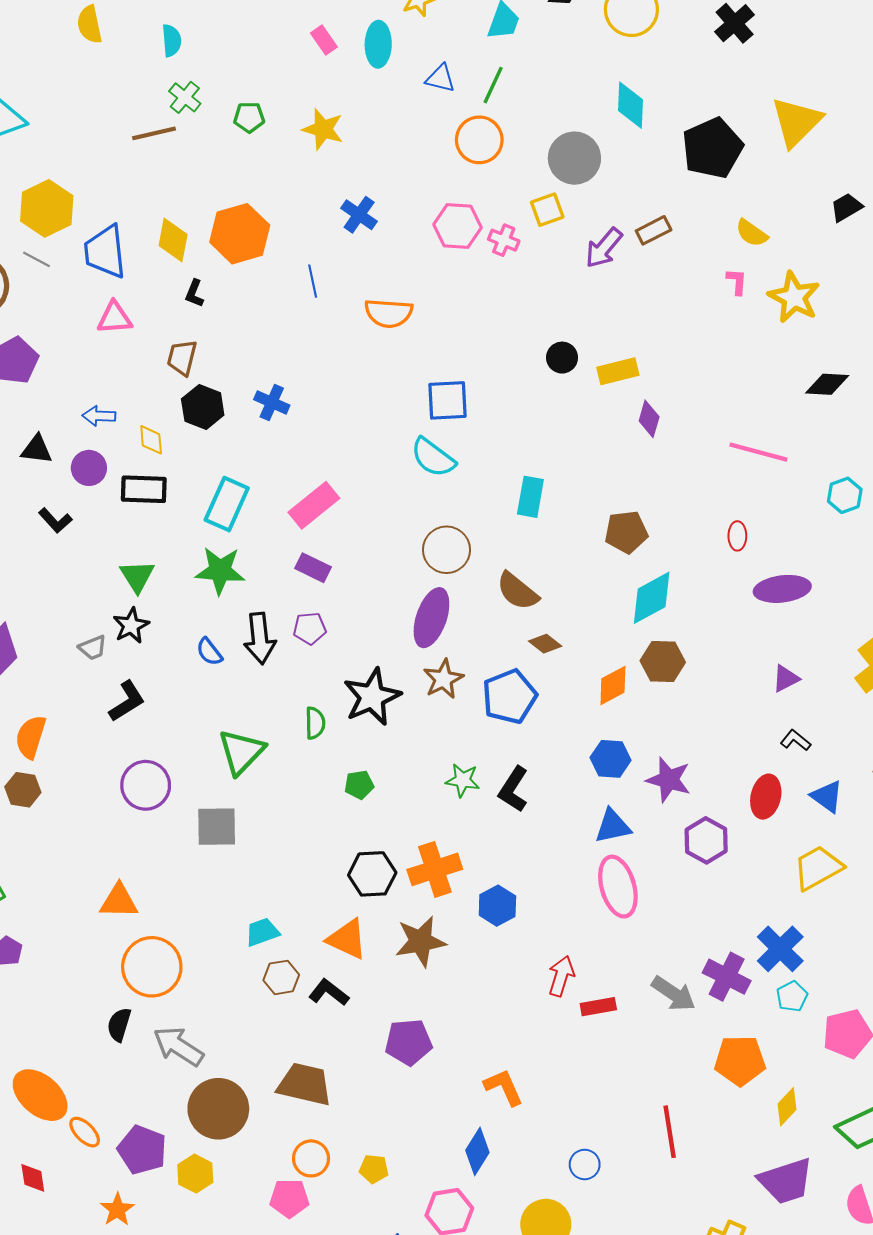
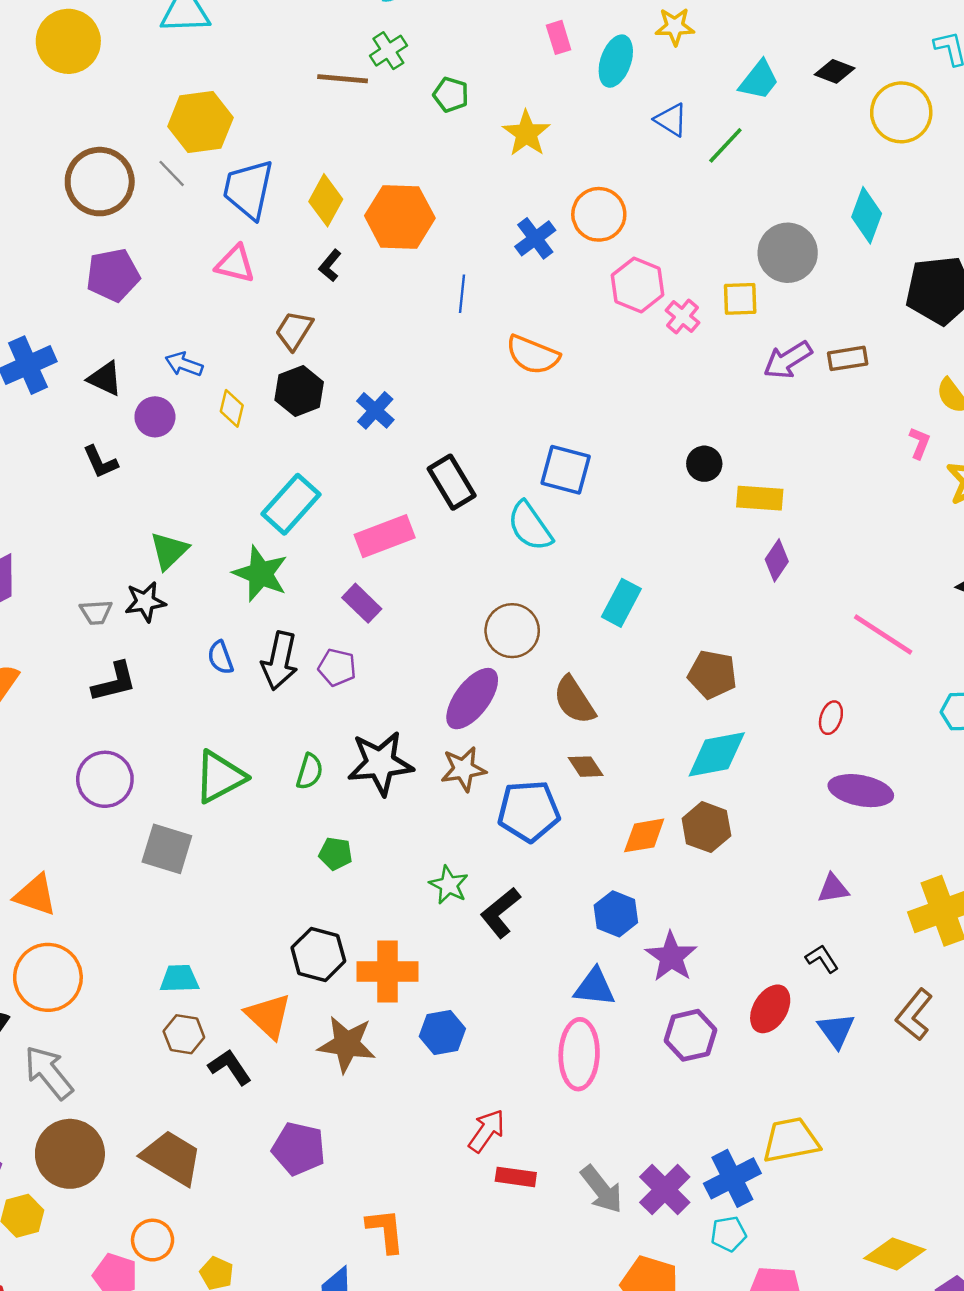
orange circle: (479, 140) -> (599, 214), moved
black rectangle: (144, 489) -> (452, 482), moved, turned 39
yellow trapezoid: (818, 868) -> (791, 1140), moved

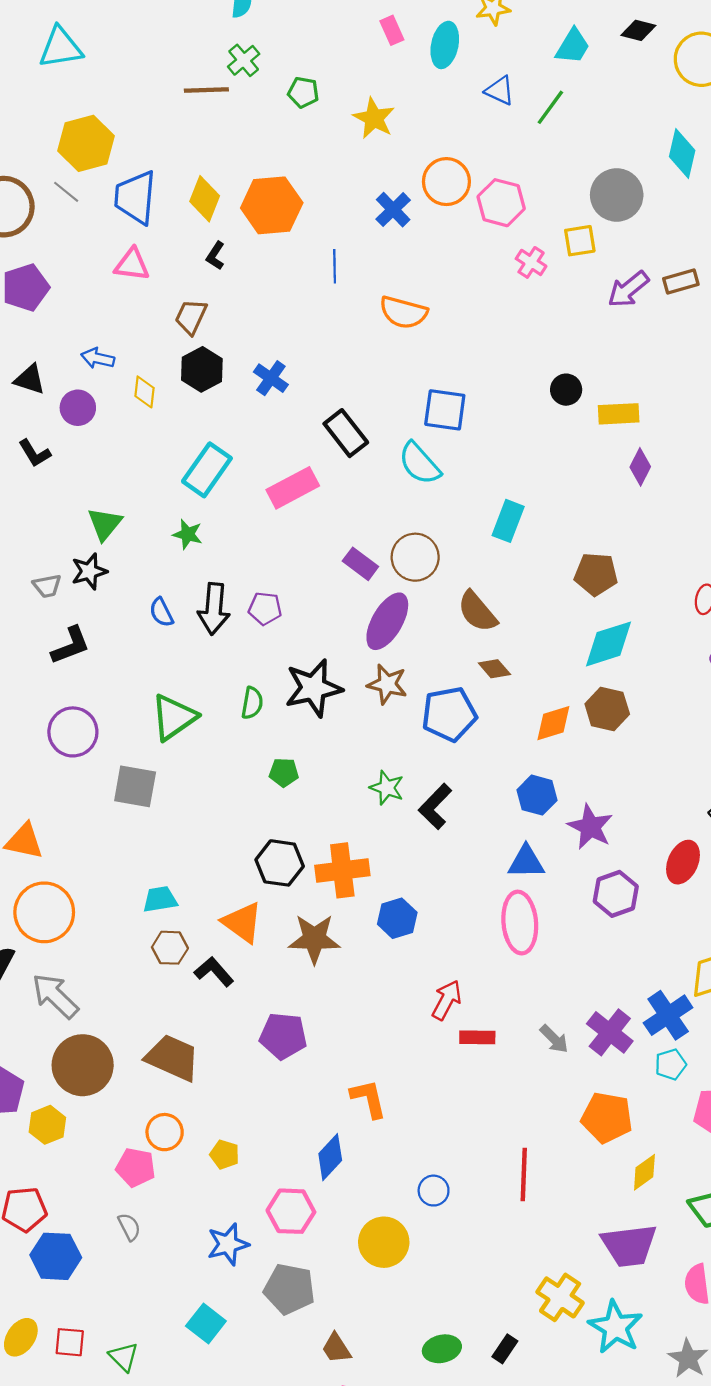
pink hexagon: (638, 285) -> (501, 203), moved
green star: (260, 574) -> (188, 534), size x0.6
purple rectangle: (362, 603) -> (360, 564), moved
brown star: (463, 769) -> (387, 684), turned 30
gray arrow: (602, 1189) -> (554, 1039), size x0.7

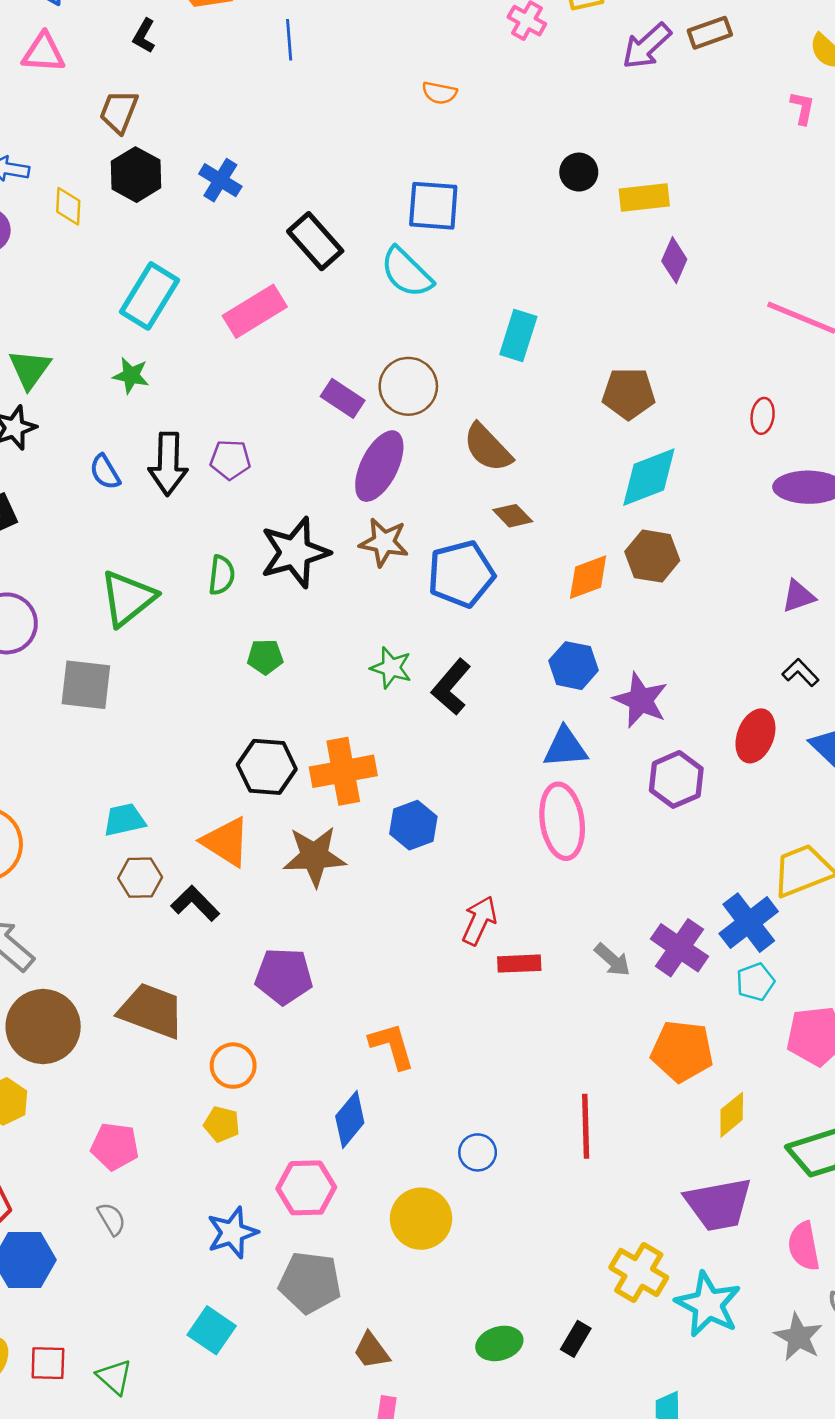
orange semicircle: (403, 312) -> (439, 93), moved, size x0.6
orange circle: (165, 1132) -> (233, 1066), moved

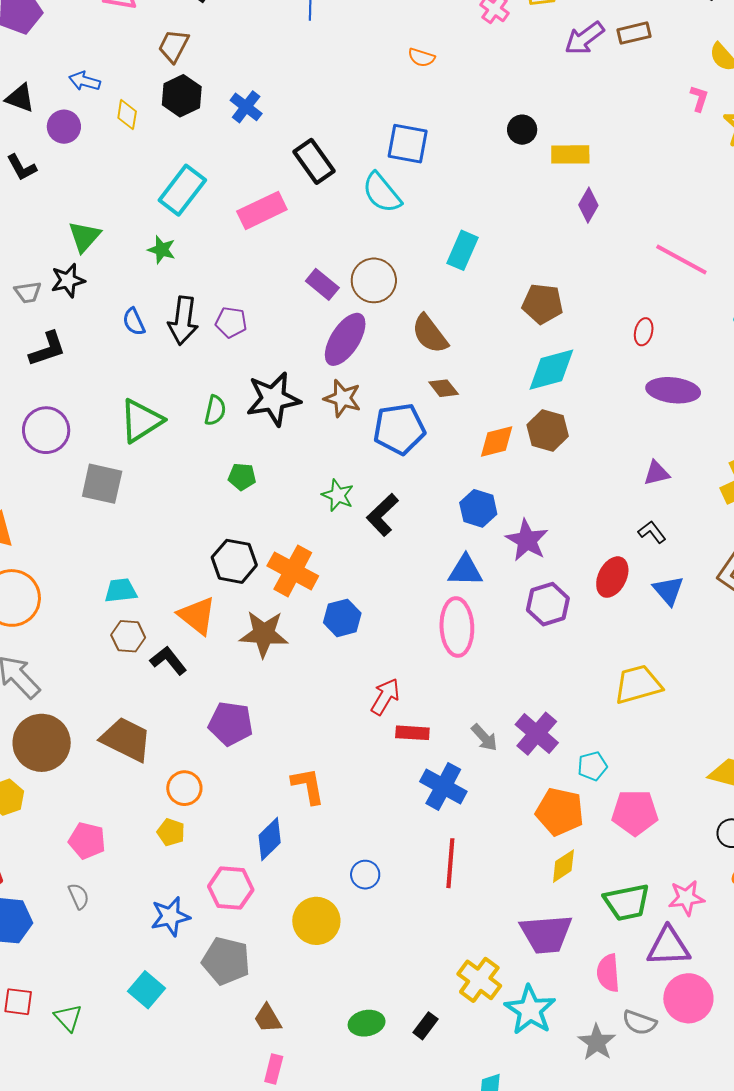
orange cross: (343, 771) -> (293, 571), turned 33
blue cross: (749, 923) -> (443, 786), moved, turned -30
orange pentagon: (682, 1051) -> (560, 812), moved

